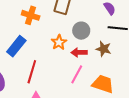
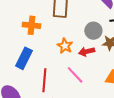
gray circle: (81, 31) -> (93, 31), moved
pink line: (77, 74) -> (75, 75), moved, turned -60

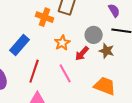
orange cross: (31, 25) -> (45, 17), moved
red arrow: (87, 51) -> (82, 54), turned -49

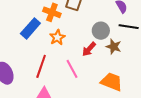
orange star: (62, 43) -> (57, 37), moved
blue rectangle: (19, 45) -> (30, 28), moved

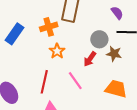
orange cross: (52, 12) -> (49, 27), turned -30
blue rectangle: (30, 28) -> (15, 34), moved

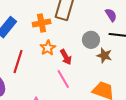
red arrow: (90, 59) -> (66, 57), moved, turned -70
red line: (44, 82) -> (18, 62), moved

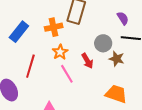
red arrow: (66, 57) -> (87, 61), moved
pink line: (63, 79) -> (67, 74), moved

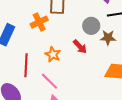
orange star: (60, 52) -> (53, 54), moved
pink line: (67, 74) -> (50, 81), moved

